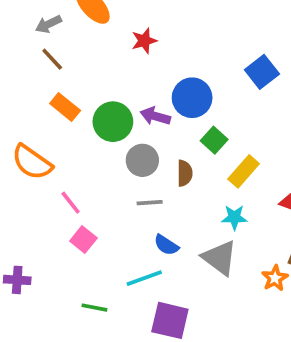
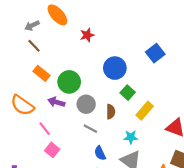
purple arrow: (155, 116) -> (56, 102), moved
gray line: (150, 203) -> (90, 129), turned 32
cyan star: (234, 217) -> (131, 137), moved
blue semicircle: (166, 245) -> (100, 153), turned 32

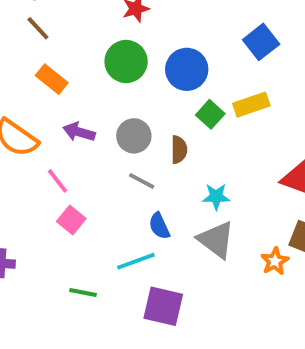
green circle: (69, 82) -> (126, 62), moved
yellow rectangle: (145, 111) -> (251, 105), moved, turned 30

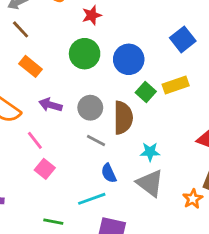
brown semicircle: (179, 150) -> (123, 118), size x1.6

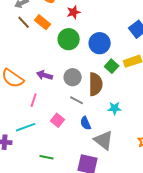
orange rectangle: (31, 66) -> (43, 22), moved
pink line: (35, 140) -> (34, 100), turned 56
pink square: (45, 169) -> (58, 120), moved
gray triangle: (150, 183) -> (104, 140), moved
cyan line: (92, 199) -> (26, 127), moved

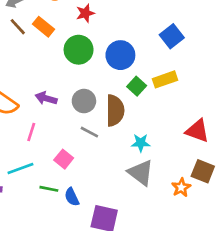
blue semicircle: (86, 123) -> (72, 197), moved
gray triangle: (104, 140) -> (141, 173), moved
green line: (47, 157) -> (49, 189), moved

